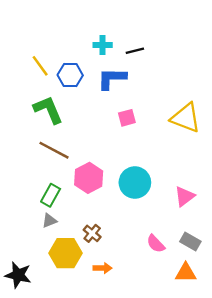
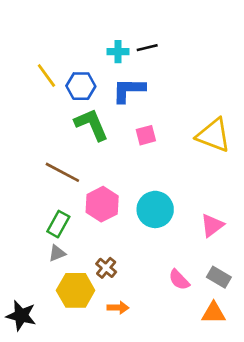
black line: (135, 51) -> (147, 48), moved
green L-shape: (48, 110) -> (91, 125), moved

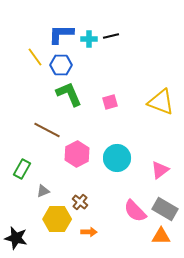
blue L-shape: (129, 90) -> (61, 34), moved
green rectangle: (58, 224) -> (22, 169), moved
gray rectangle: (219, 277) -> (165, 209), size x1.4
pink semicircle: (179, 280) -> (135, 211), size x1.4

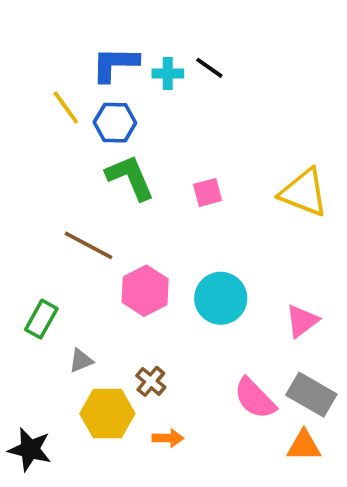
black line: (111, 36) -> (209, 68), turned 49

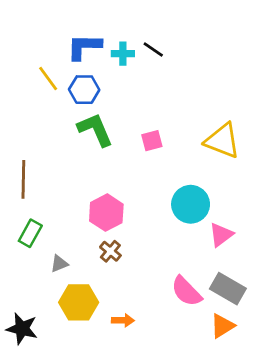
brown line: (88, 245) -> (23, 179), moved, turned 63
cyan circle: (221, 298) -> (191, 204), moved
brown cross: (151, 381) -> (110, 251), moved
orange triangle: (304, 446) -> (222, 326), turned -32

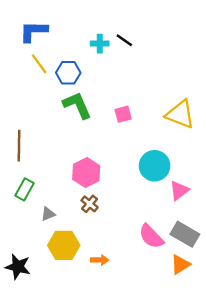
blue L-shape: (84, 47) -> (34, 31), moved

